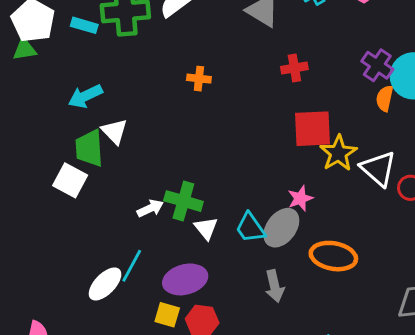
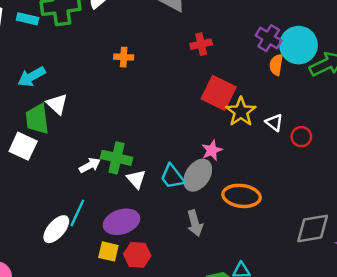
red square: (313, 129) -> (219, 93), turned 32
white triangle: (378, 169) -> (274, 122), size x0.6

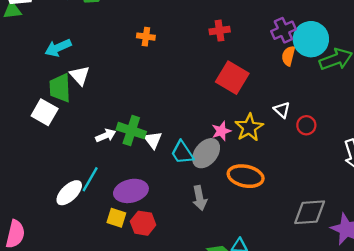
purple cross: (269, 38) -> (283, 30), turned 30
yellow star: (241, 112) -> (249, 128), moved
white triangle: (136, 179) -> (153, 140), moved

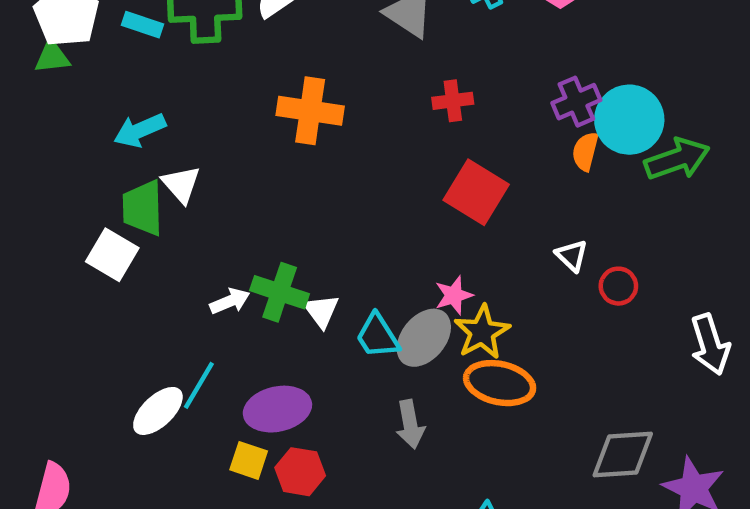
orange cross: (146, 37) -> (310, 111), size x1.8
yellow star: (249, 128) -> (482, 332), moved

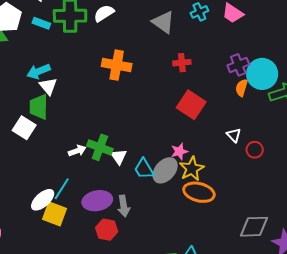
white triangle: (181, 184) -> (48, 86), moved
gray arrow: (410, 424) -> (124, 206), moved
yellow square: (249, 460) -> (54, 214), moved, size x1.4

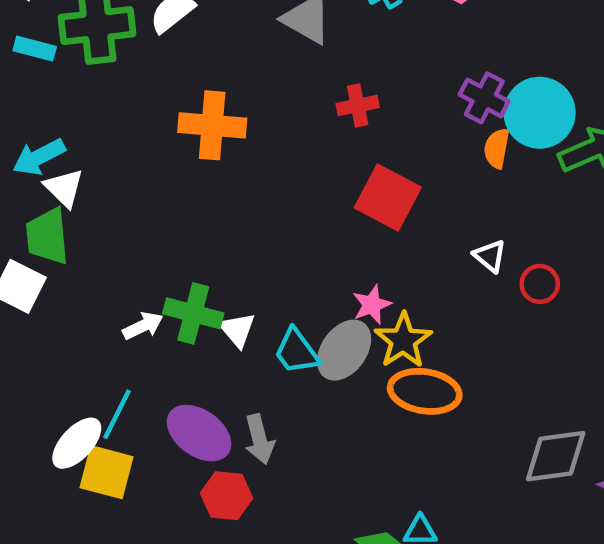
purple cross: (238, 65) -> (484, 98), turned -35
purple ellipse: (97, 201) -> (199, 433), turned 52

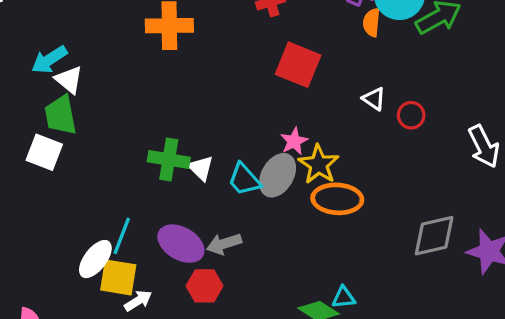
white arrow: (143, 326) -> (138, 301), moved
gray arrow: (259, 439) -> (224, 244), turned 92

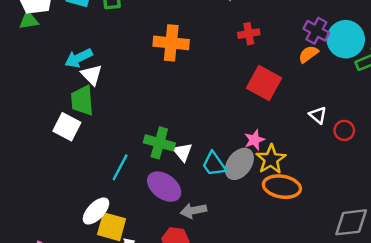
orange semicircle: (372, 22) -> (308, 54), moved, turned 42
cyan line: (122, 236) -> (120, 167), moved
purple ellipse: (181, 244) -> (164, 187), moved

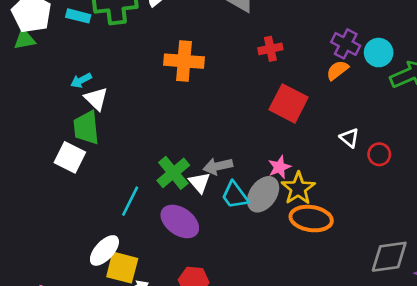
cyan circle: (346, 39) -> (379, 53), size x0.7
cyan arrow: (79, 58) -> (81, 80), size x0.7
green cross: (159, 143) -> (173, 173), turned 36
gray arrow: (193, 211) -> (218, 166), moved

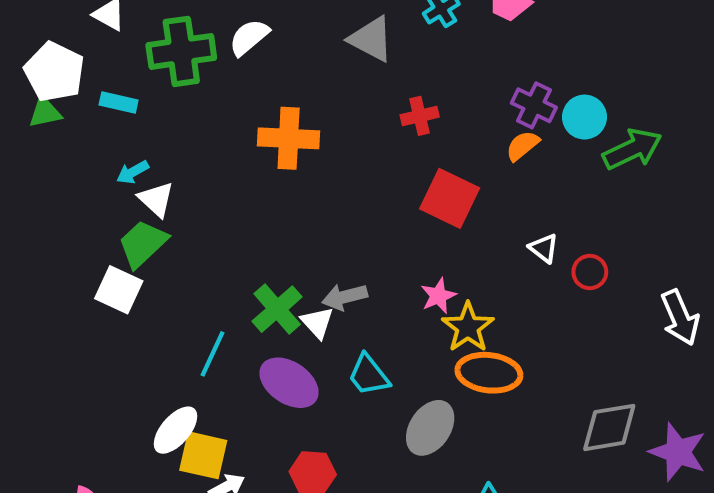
cyan rectangle: (78, 16) -> (119, 102), moved
green trapezoid: (86, 128) -> (143, 244), turned 54
gray ellipse: (263, 194) -> (430, 428), moved
cyan trapezoid: (235, 195) -> (369, 375), moved

